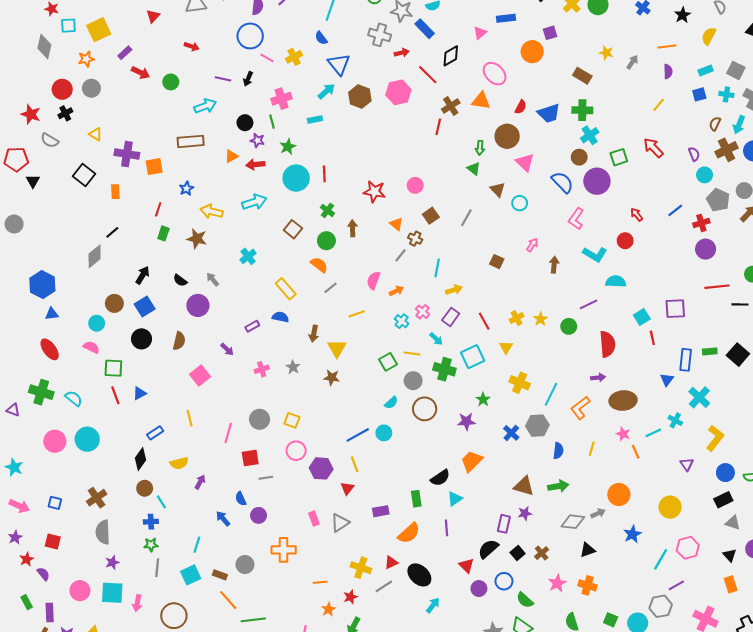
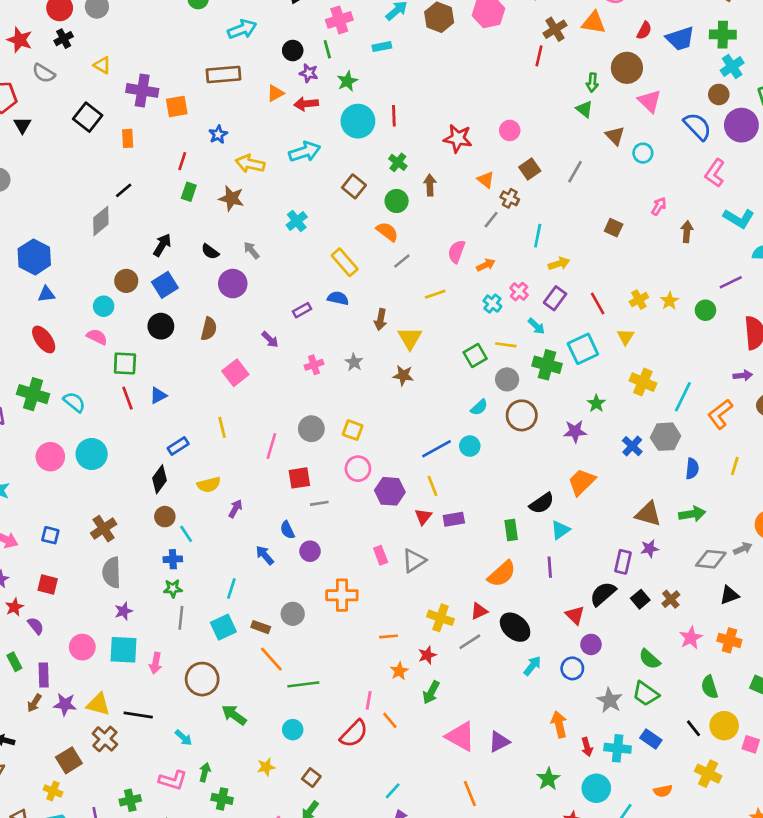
purple rectangle: (381, 511) -> (454, 519), moved
blue circle: (504, 581) -> (572, 668), moved

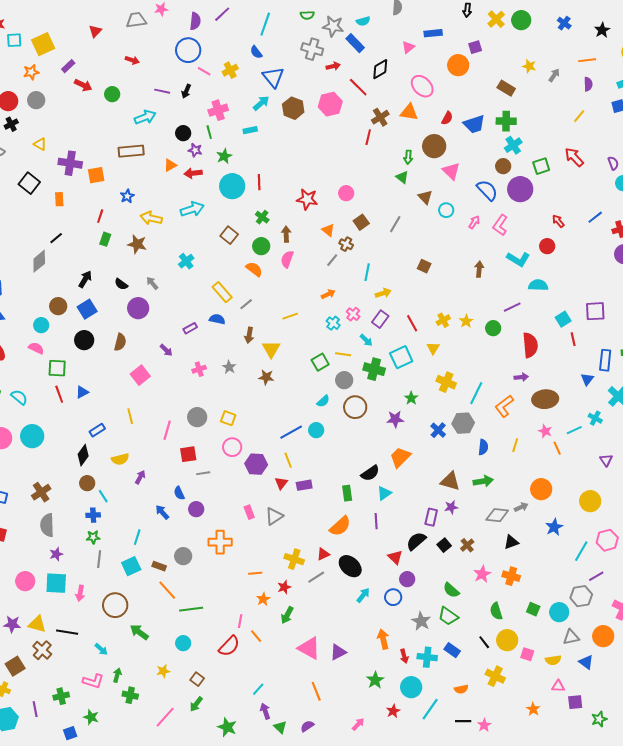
pink arrow: (659, 206) -> (474, 222), moved
pink semicircle: (456, 252) -> (287, 259), moved
gray line: (402, 261) -> (246, 304), moved

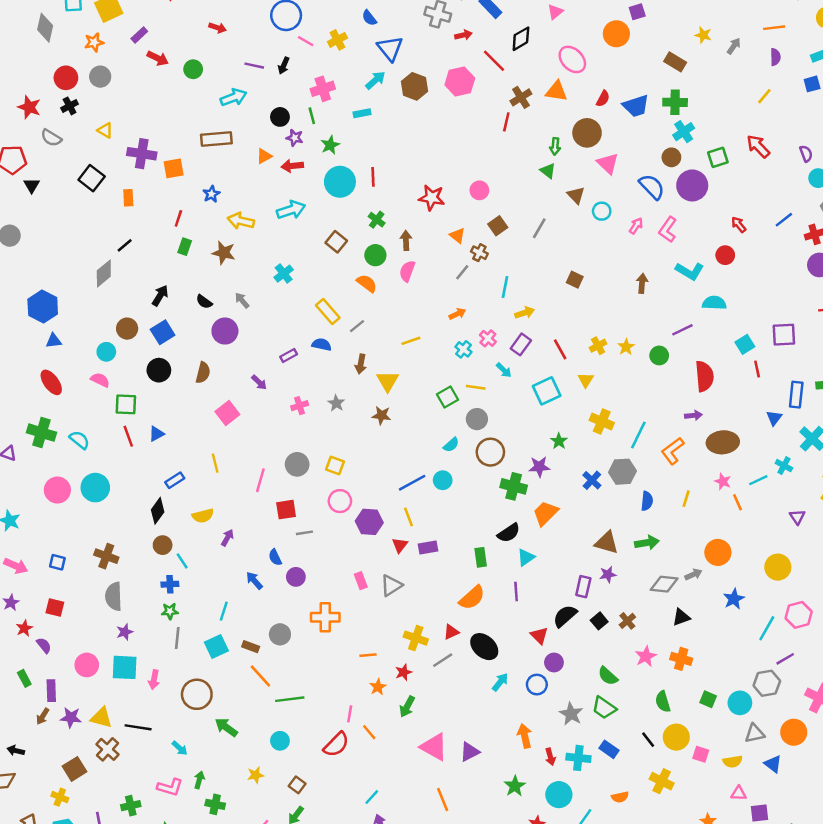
green cross: (374, 369) -> (514, 486), moved
brown cross: (41, 492) -> (106, 556), turned -36

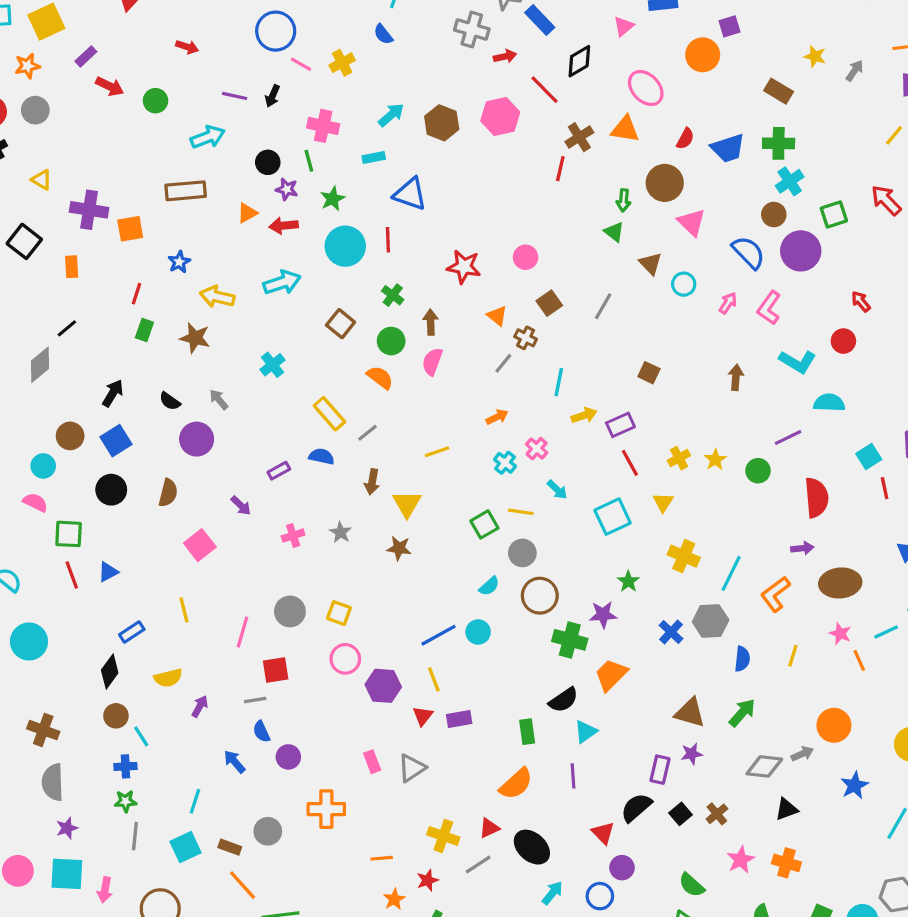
blue triangle: (390, 48) -> (410, 194), moved, turned -32
pink cross: (323, 89) -> (323, 126), turned 30
purple rectangle: (521, 344) -> (620, 425), moved, turned 30
gray line: (304, 533) -> (255, 700), moved
green arrow: (647, 543) -> (742, 713), turned -40

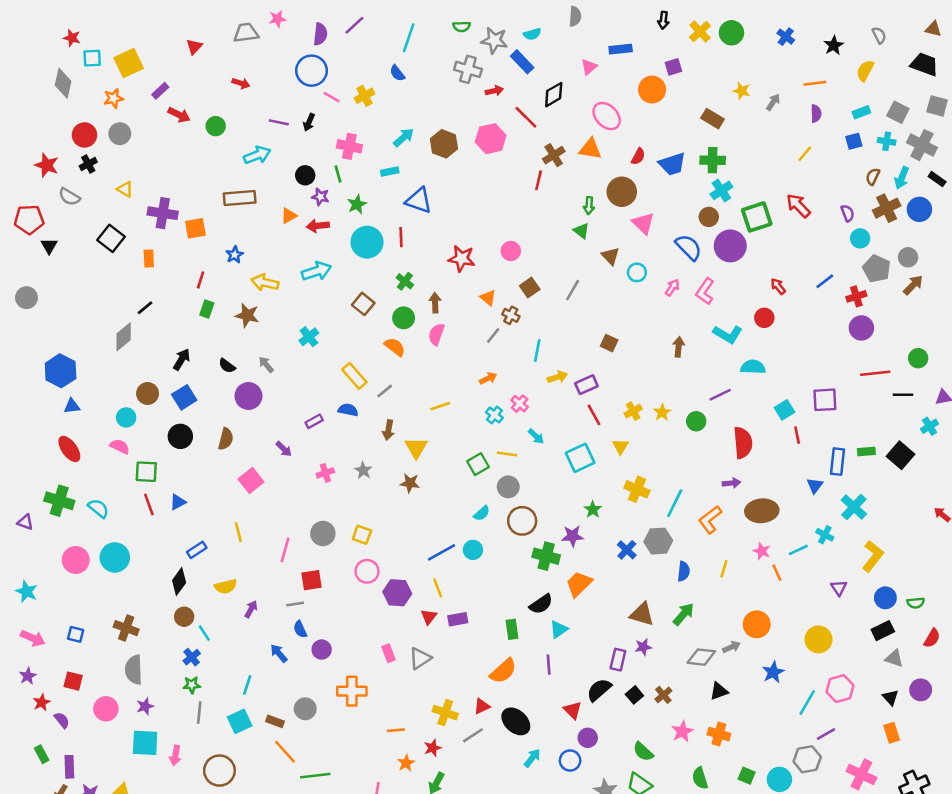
green square: (834, 215) -> (757, 217), size x1.4
blue cross: (125, 766) -> (192, 657), turned -36
pink circle: (18, 871) -> (106, 709), moved

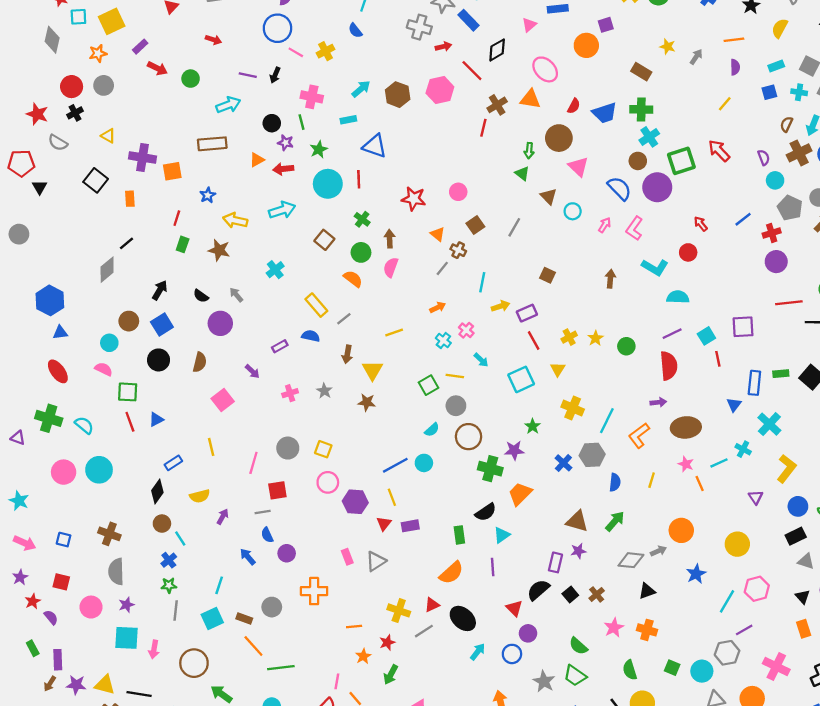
purple line: (720, 395) -> (672, 334), moved

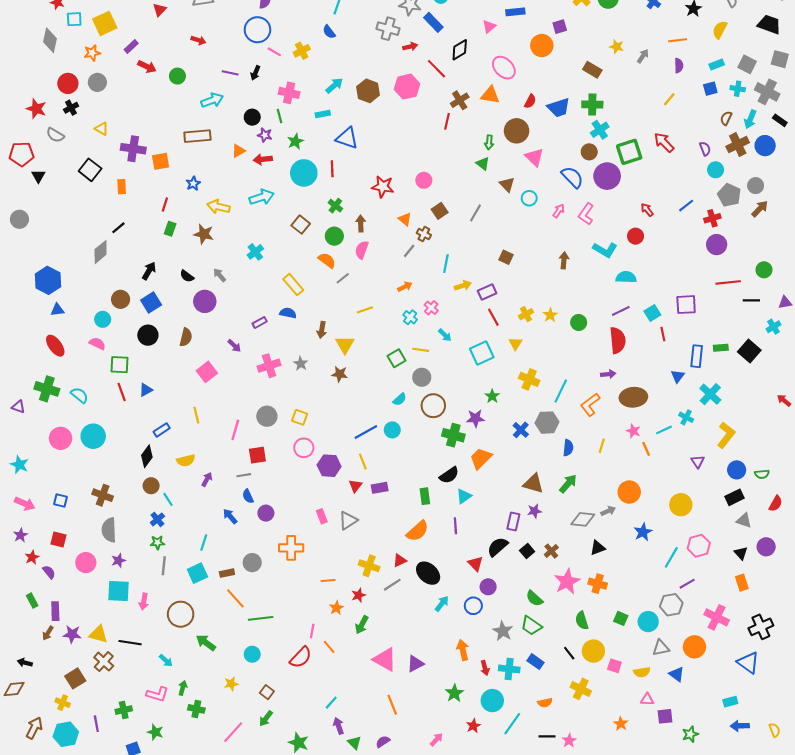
gray line: (344, 319) -> (343, 278), moved
pink cross: (290, 393) -> (269, 366), size x1.5
brown rectangle: (244, 618) -> (227, 573), turned -32
pink star: (614, 628) -> (567, 582), size x1.4

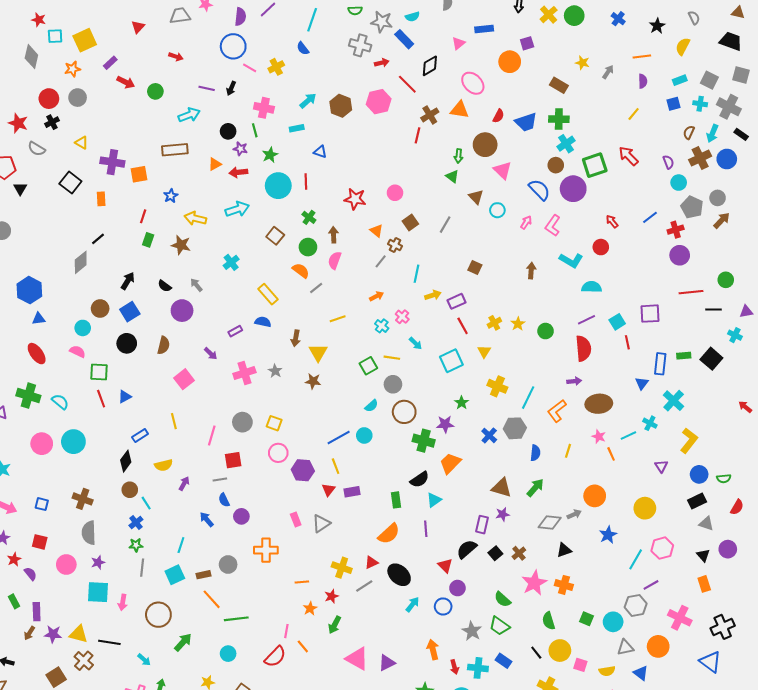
blue triangle: (347, 138) -> (320, 152), size x0.6
cyan cross: (773, 327) -> (735, 335), turned -32
green arrow: (206, 643) -> (183, 642), turned 96

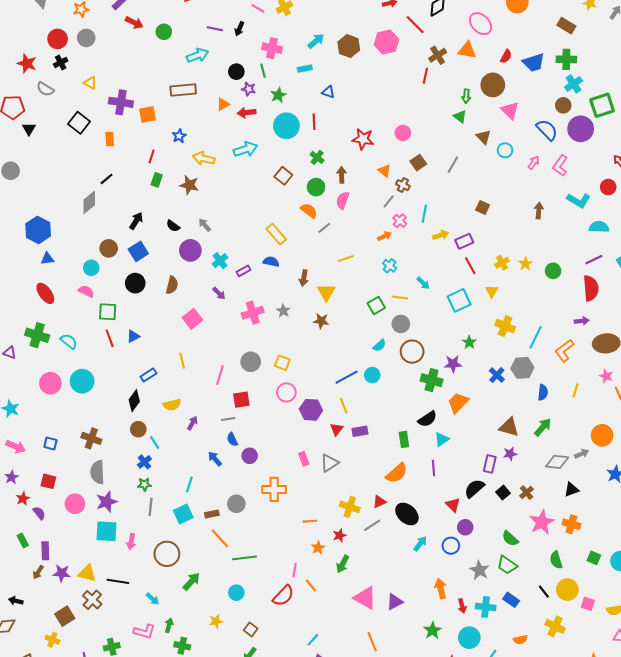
cyan cross: (231, 262) -> (220, 261), moved
pink cross: (402, 317) -> (400, 221), moved
purple star: (98, 562) -> (107, 502), size x1.5

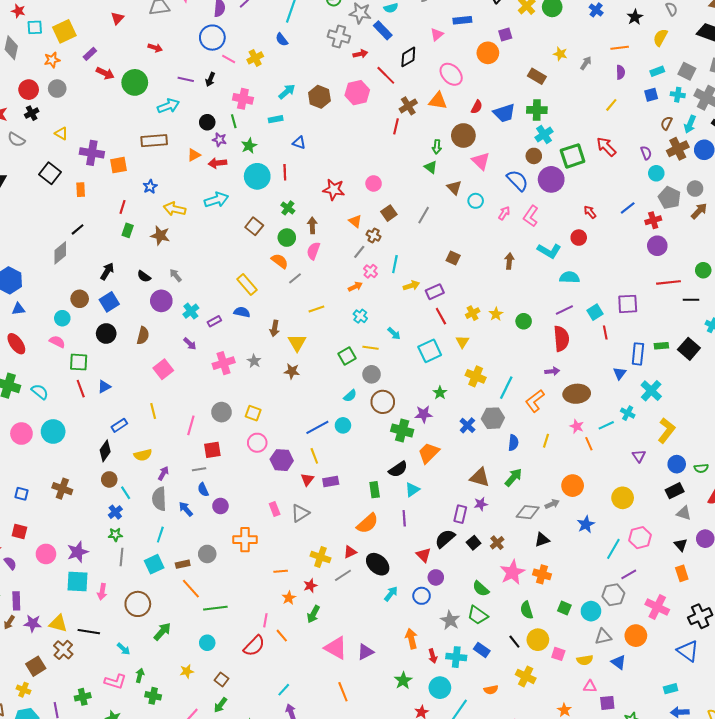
green circle: (164, 32) -> (135, 82), size x1.6
gray semicircle: (97, 472) -> (159, 499), moved

